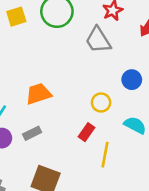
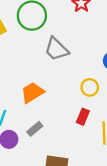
gray trapezoid: (98, 40) -> (56, 49), moved

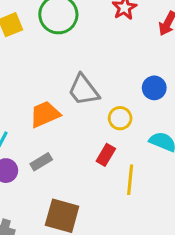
gray trapezoid: (56, 49) -> (84, 90), moved

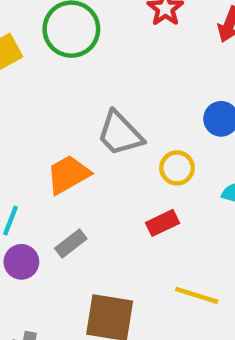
red rectangle: (106, 155) -> (162, 223), turned 40
yellow line: (130, 180) -> (197, 295), moved, turned -72

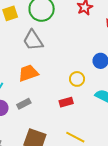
gray trapezoid: (120, 134) -> (33, 40), moved

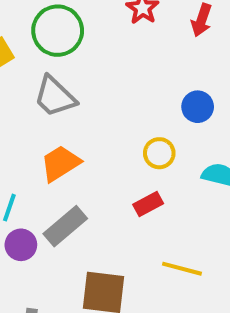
gray rectangle: (24, 104) -> (65, 226), size x1.5

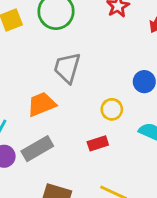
gray trapezoid: (55, 97) -> (67, 68), moved, turned 52

